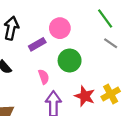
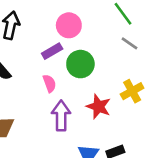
purple rectangle: (37, 44) -> (52, 51), moved
yellow cross: (111, 94) -> (132, 91), moved

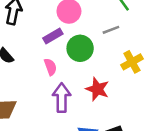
gray line: (129, 43) -> (111, 30), moved, turned -56
yellow cross: (132, 91) -> (132, 62), moved

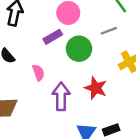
pink semicircle: (50, 67) -> (38, 73), moved

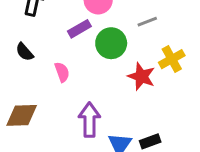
red star: (96, 88) -> (141, 76), moved
purple arrow: (61, 96) -> (89, 120), moved

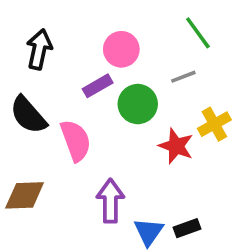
black semicircle: (25, 52) -> (28, 115), size x1.6
pink semicircle: (62, 72) -> (76, 141), size x1.6

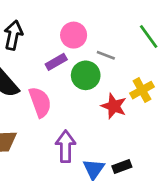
green line: (198, 33) -> (149, 36), moved
gray line: (183, 77) -> (106, 55), moved, turned 42

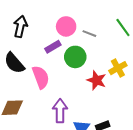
gray line: (106, 55) -> (89, 34), moved

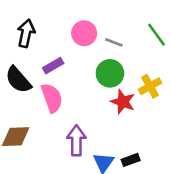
purple rectangle: (53, 47) -> (53, 66), moved
green circle: (75, 57) -> (110, 73), moved

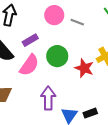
green circle: (110, 73) -> (57, 56), moved
pink semicircle: (52, 98) -> (29, 65), turned 55

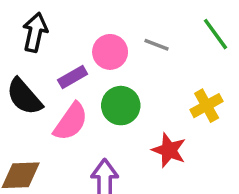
pink circle: (54, 15) -> (110, 52), moved
red star: (84, 68) -> (169, 150), moved

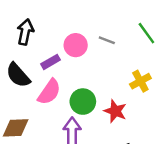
green circle: (121, 106) -> (83, 102), moved

